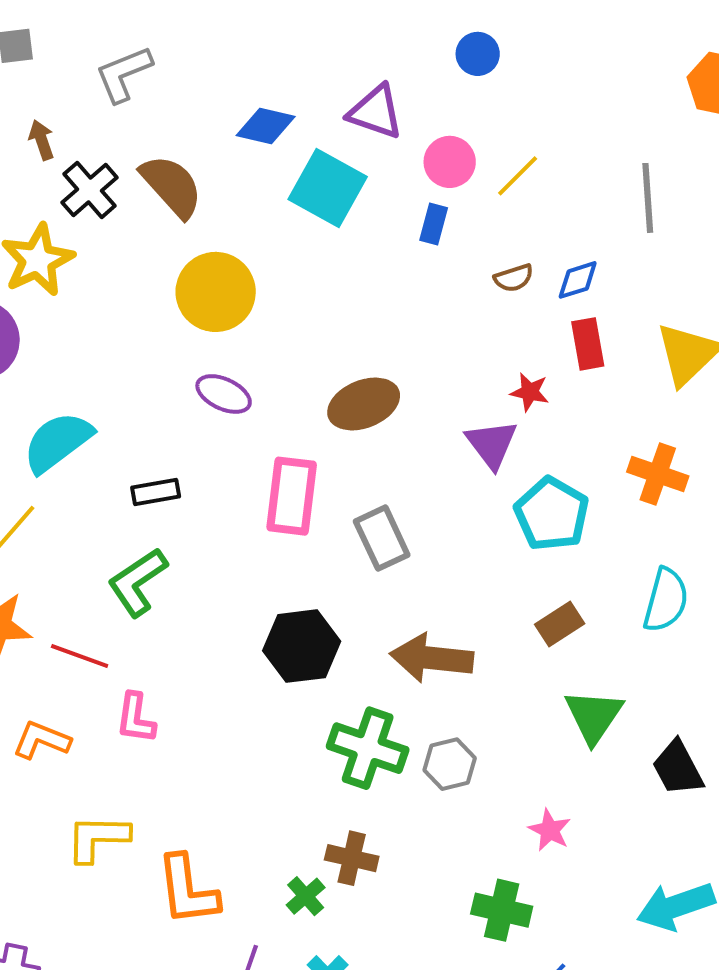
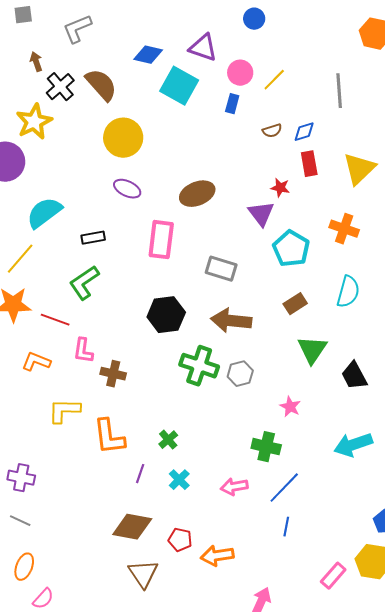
gray rectangle: (382, 538) -> (221, 269), moved, turned -48
brown cross: (352, 858) -> (113, 374), moved

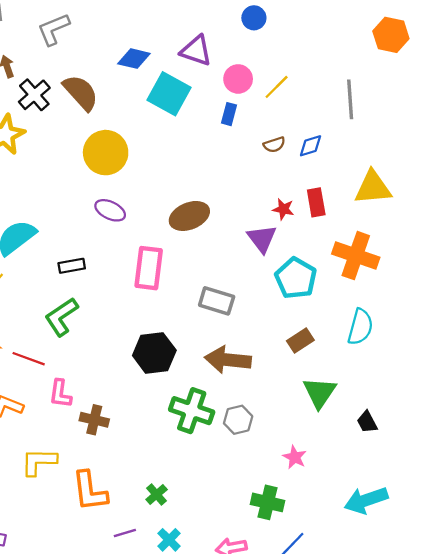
red rectangle: (309, 164) -> (316, 202), moved
yellow triangle: (359, 169) -> (373, 188), turned 39
orange cross: (344, 229) -> (356, 256), size x1.4
black trapezoid: (354, 376) -> (367, 422), size x0.7
purple line: (140, 474) -> (125, 533), turned 54

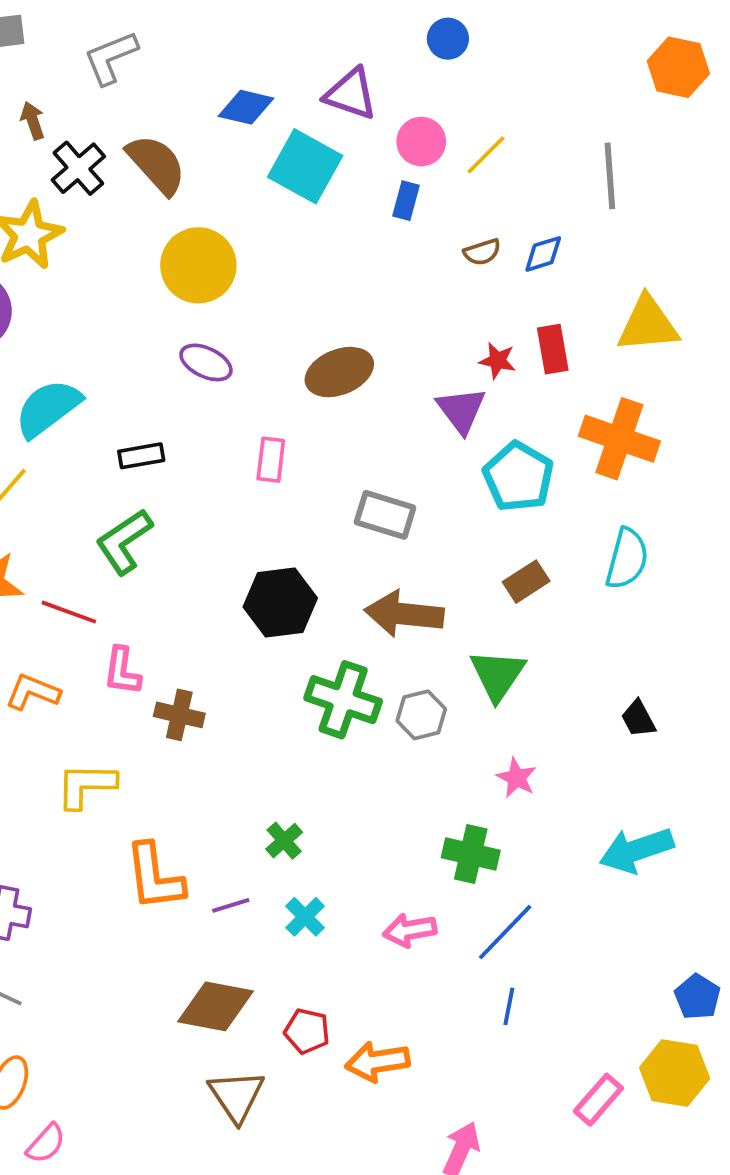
pink rectangle: (149, 268) -> (271, 460), size x0.6
green triangle: (320, 393) -> (497, 675), moved
orange L-shape: (90, 491) -> (155, 877), moved

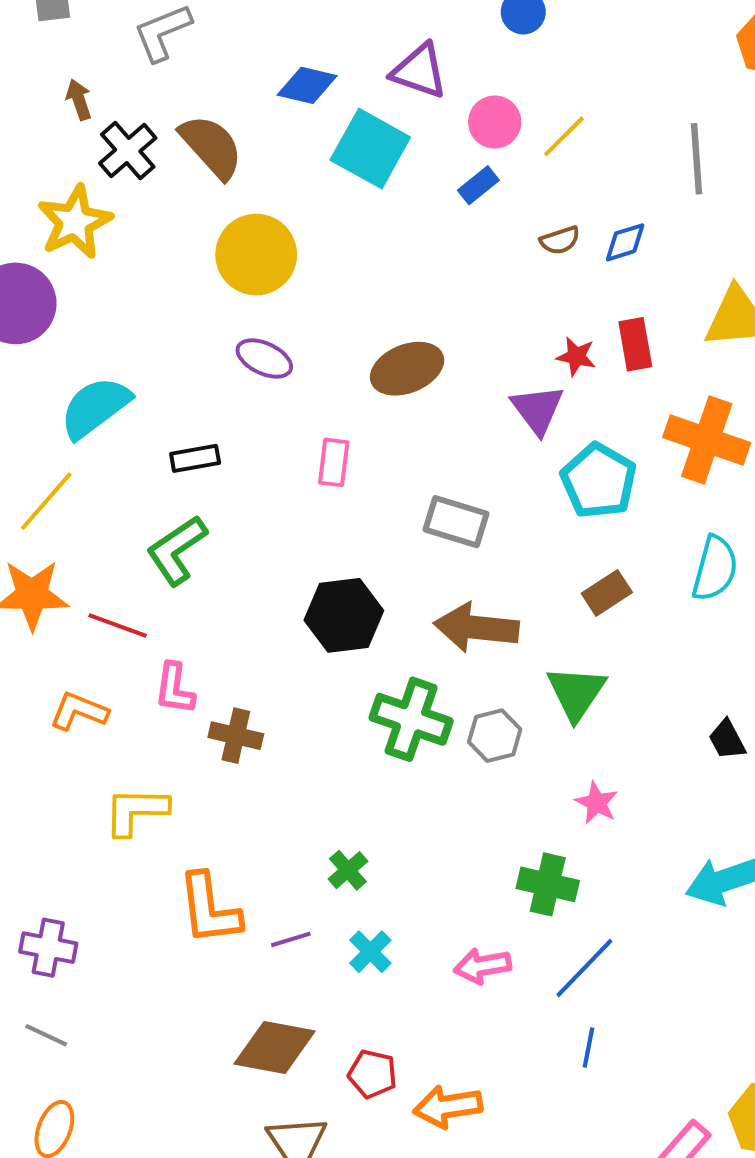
blue rectangle: (406, 201) -> (478, 185), turned 36

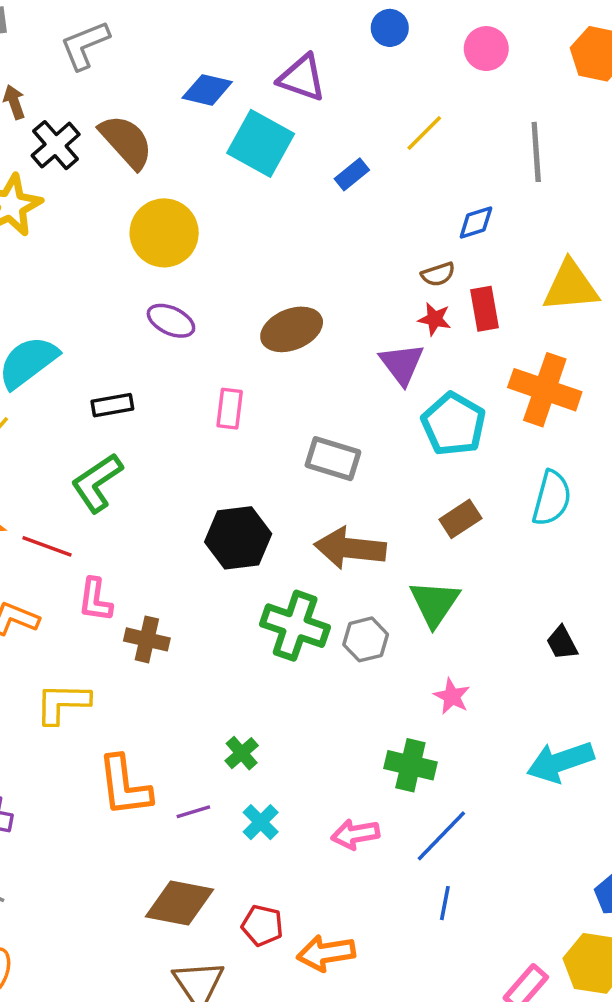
pink circle: (495, 122) -> (486, 49), moved
brown semicircle: (560, 240) -> (438, 274), moved

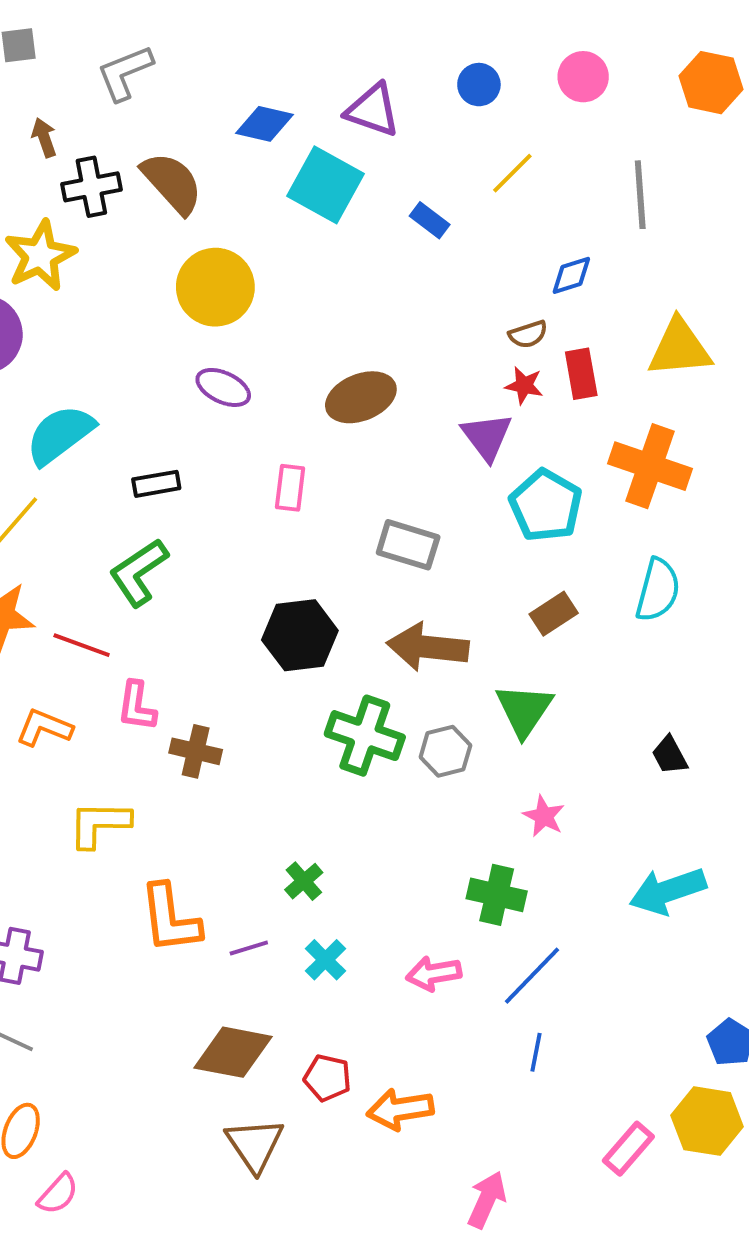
blue circle: (390, 28) -> (479, 85), moved
black cross: (56, 145) -> (91, 187), turned 30
blue rectangle: (352, 174) -> (430, 220), turned 76

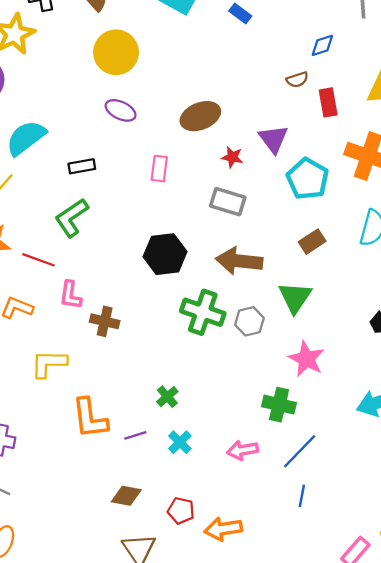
red star: (524, 385) -> (232, 157), moved
pink star: (544, 816) -> (306, 359), size x1.5
brown diamond: (233, 1052) -> (126, 496), size x0.7

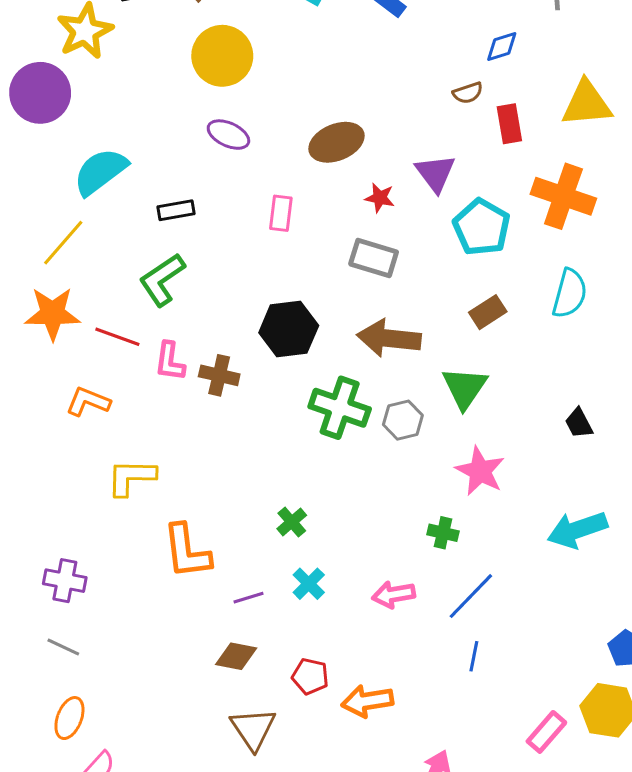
pink L-shape: (70, 295) -> (170, 361), moved
brown cross: (105, 321) -> (219, 375), moved
green cross: (279, 405) -> (443, 533), size x0.7
purple line: (135, 435) -> (249, 598), moved

